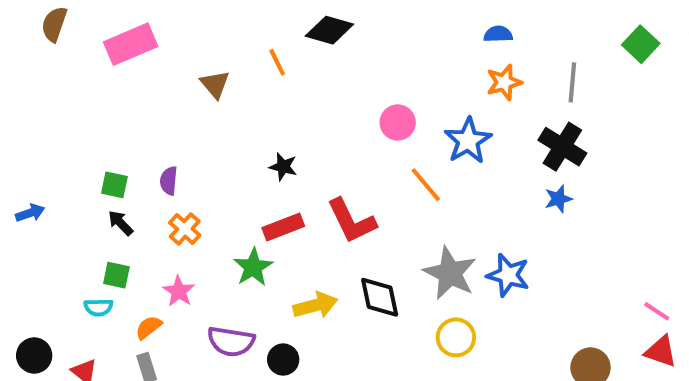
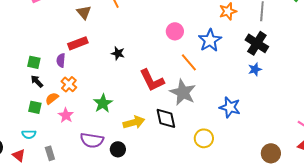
red rectangle: (283, 227) -> (78, 43), moved
gray star: (450, 273) -> (183, 92), moved
cyan semicircle: (98, 307) -> (29, 134), moved
orange semicircle: (149, 327) -> (52, 98), moved

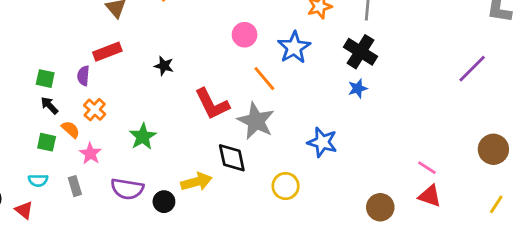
orange semicircle: (52, 98) -> (71, 129), turned 80
yellow arrow: (134, 122) -> (196, 182), moved
gray rectangle: (50, 153) -> (75, 186), moved

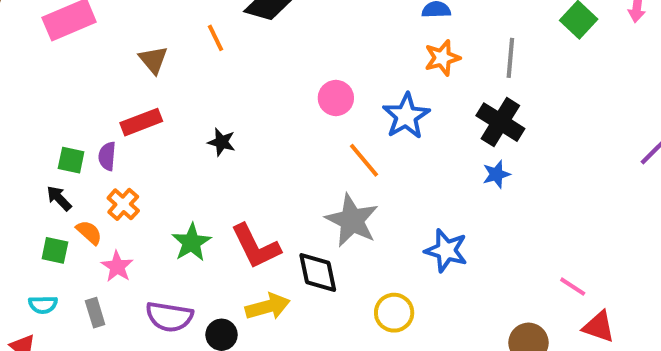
green square: (45, 79) -> (71, 160), moved
red L-shape: (212, 104) -> (256, 246), moved
pink line: (427, 168) -> (573, 287), moved

